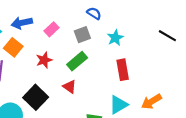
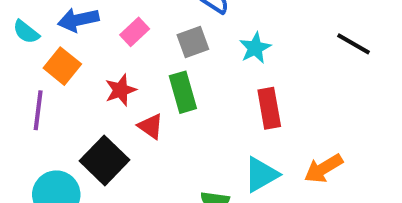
green rectangle: (77, 61) -> (183, 92), turned -66
red triangle: (70, 87) -> (151, 126), moved

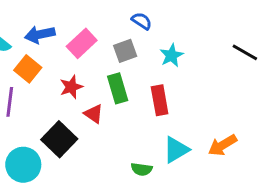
pink rectangle: (135, 32) -> (82, 43), size x1.4
red rectangle: (269, 108) -> (160, 100), moved

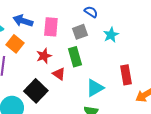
blue arrow: (40, 34) -> (23, 21), turned 30
pink rectangle: (82, 43) -> (51, 27), turned -42
red rectangle: (160, 100) -> (126, 75), moved
cyan triangle: (176, 150) -> (95, 88), moved

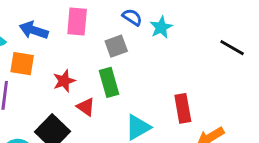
pink rectangle: (51, 27) -> (77, 22), moved
cyan star: (111, 35) -> (161, 27), moved
orange square: (15, 44) -> (22, 64), turned -30

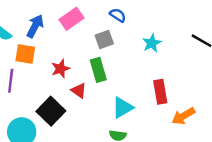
pink rectangle: (77, 22) -> (72, 19), turned 50
cyan star: (161, 27) -> (152, 43), moved
blue arrow: (34, 30) -> (35, 26), turned 100

